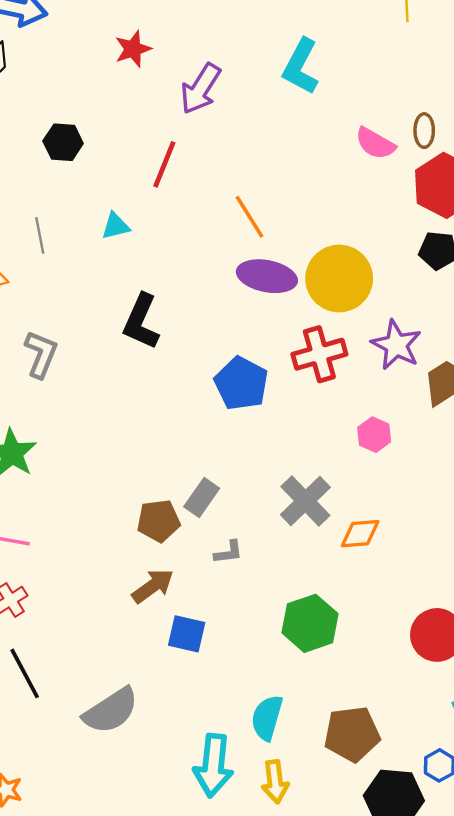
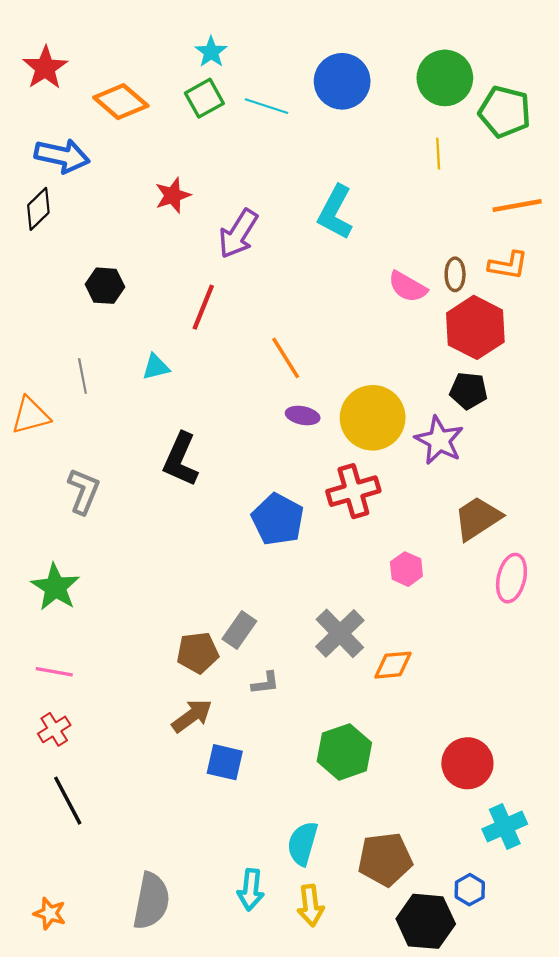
purple ellipse: (267, 276) -> (303, 416), size x0.6
purple star: (396, 345) -> (439, 440), moved
gray semicircle: (111, 711) -> (151, 901), moved, turned -46
cyan arrow: (213, 765) -> (251, 890), size x0.7

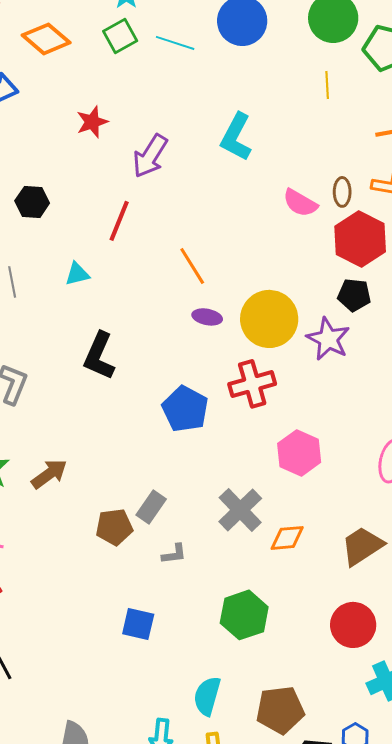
brown trapezoid: (478, 518) -> (362, 546), moved
pink hexagon: (406, 569) -> (299, 453), size x1.5
brown arrow: (192, 716) -> (49, 474), moved

